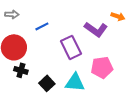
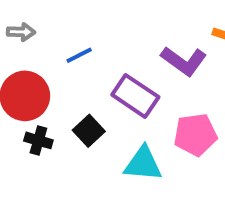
purple rectangle: (71, 47) -> (135, 96), turned -30
black square: (47, 83) -> (89, 131), moved

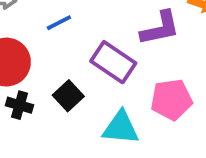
purple L-shape: (184, 61) -> (160, 28), turned -48

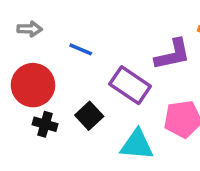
blue line: (59, 23) -> (81, 49), turned 50

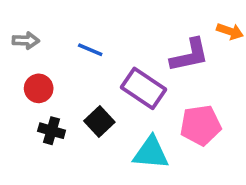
gray arrow: (30, 29) -> (26, 41), moved
red circle: (33, 85) -> (39, 88), size x0.6

